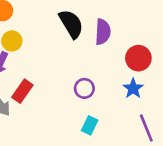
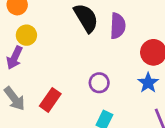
red rectangle: (22, 91) -> (50, 100), moved

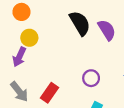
purple semicircle: (118, 26) -> (107, 30), turned -35

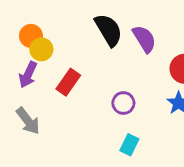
orange circle: (21, 12) -> (31, 36), moved
red rectangle: (50, 93) -> (68, 82), moved

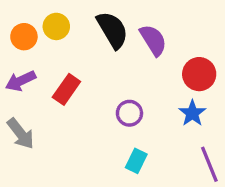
yellow circle: (41, 49) -> (56, 26), moved
purple arrow: (28, 75) -> (21, 81), turned 40

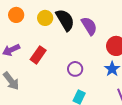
yellow circle: (56, 26) -> (45, 18), moved
orange circle: (24, 37) -> (16, 15), moved

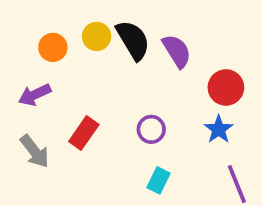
orange circle: (16, 15) -> (53, 47), moved
red rectangle: (38, 55) -> (84, 133), moved

